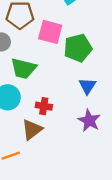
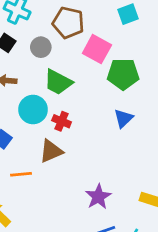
red cross: (44, 106) -> (62, 121), moved
purple star: (89, 121) -> (98, 197), moved

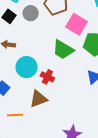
gray circle: (41, 47) -> (31, 13), moved
green trapezoid: (58, 82) -> (63, 50), moved

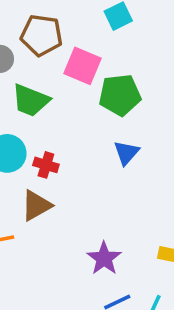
green trapezoid: (63, 50) -> (31, 100), moved

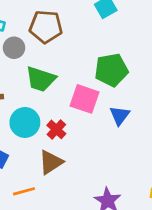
pink square: (82, 66) -> (84, 99), moved
red cross: (46, 165) -> (56, 129), turned 30

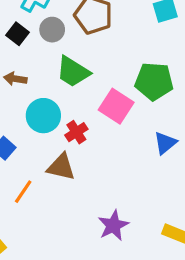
blue triangle: (120, 115) -> (165, 143), moved
brown triangle: (51, 162) -> (61, 167), turned 32
orange line: (24, 191) -> (23, 192), turned -55

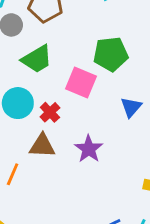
green trapezoid: (73, 72) -> (37, 59), turned -52
purple star: (113, 225) -> (89, 149), moved

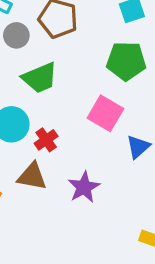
green pentagon: (111, 54) -> (126, 61), moved
pink square: (81, 82) -> (105, 113), moved

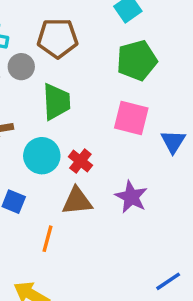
green trapezoid: (40, 78) -> (56, 102), turned -54

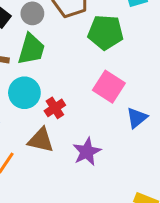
green pentagon: (137, 60) -> (105, 32), moved
green trapezoid: (56, 102) -> (31, 49), moved

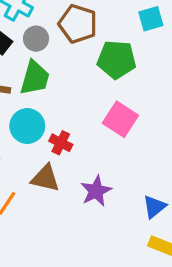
red cross: (55, 108) -> (61, 143), turned -30
blue triangle: (137, 118) -> (154, 207), moved

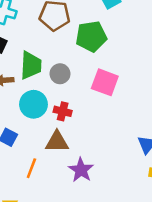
gray circle: (36, 39) -> (60, 74), moved
purple star: (96, 191) -> (81, 170), moved

